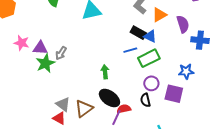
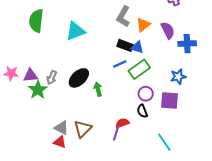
black ellipse: (109, 98) -> (79, 78), moved, turned -70

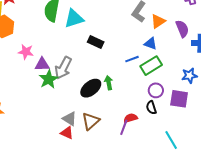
cyan triangle: (75, 31) -> (74, 19), moved
black rectangle: (125, 45) -> (96, 42), moved
pink star: (11, 73) -> (26, 52), moved
gray arrow: (52, 77) -> (63, 68), size x1.6
black ellipse: (79, 78) -> (91, 88), moved

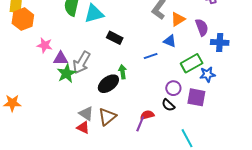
green rectangle: (151, 66) -> (192, 63), moved
green arrow: (109, 83) -> (123, 72), moved
black semicircle: (151, 108) -> (168, 105), turned -32

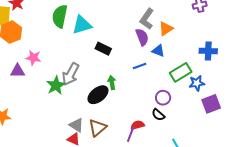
purple semicircle: (202, 27) -> (142, 37), moved
purple triangle: (61, 58) -> (18, 71), moved
purple square: (196, 97) -> (211, 104), moved, turned -30

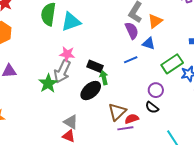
black rectangle: (103, 49) -> (95, 66), moved
pink star: (33, 58) -> (67, 54), moved
brown triangle: (97, 128) -> (117, 112), moved
purple line: (131, 134) -> (125, 128), turned 63

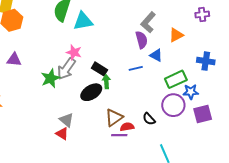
orange triangle: (155, 21) -> (176, 35), moved
purple circle: (156, 90) -> (173, 105), moved, size x1.5

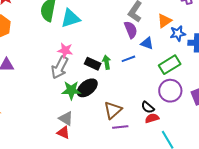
green star: (50, 78) -> (71, 90), moved, turned 30
green arrow: (106, 82) -> (107, 62), moved
blue star: (191, 92) -> (178, 33), moved
red semicircle: (127, 127) -> (152, 118), moved

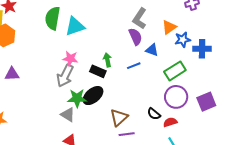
green arrow: (107, 62) -> (107, 60), moved
gray triangle: (66, 118) -> (68, 115), moved
red semicircle: (152, 118) -> (170, 122), moved

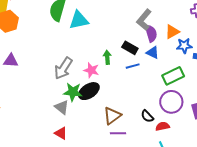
purple semicircle: (135, 37) -> (151, 33), moved
pink star: (70, 58) -> (91, 70), moved
black rectangle: (98, 71) -> (130, 48), moved

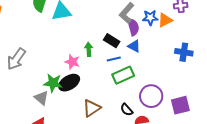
orange triangle: (172, 32) -> (165, 20), moved
blue star: (184, 46) -> (150, 18), moved
gray arrow: (63, 68) -> (16, 59), moved
green rectangle: (173, 76) -> (123, 75), moved

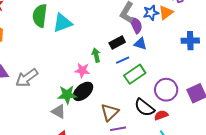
black rectangle: (112, 41) -> (117, 43), turned -49
gray arrow: (16, 59) -> (27, 78), turned 30
black semicircle: (127, 110) -> (144, 108), size x1.5

